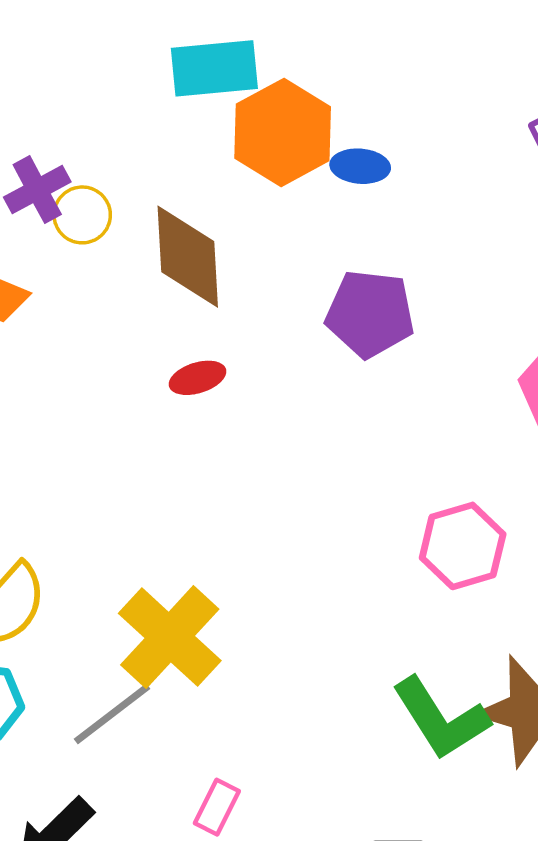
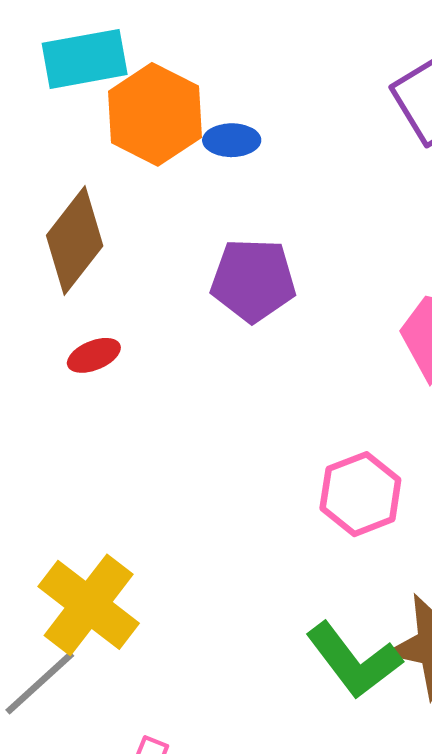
brown diamond: (188, 257) -> (75, 241), turned 46

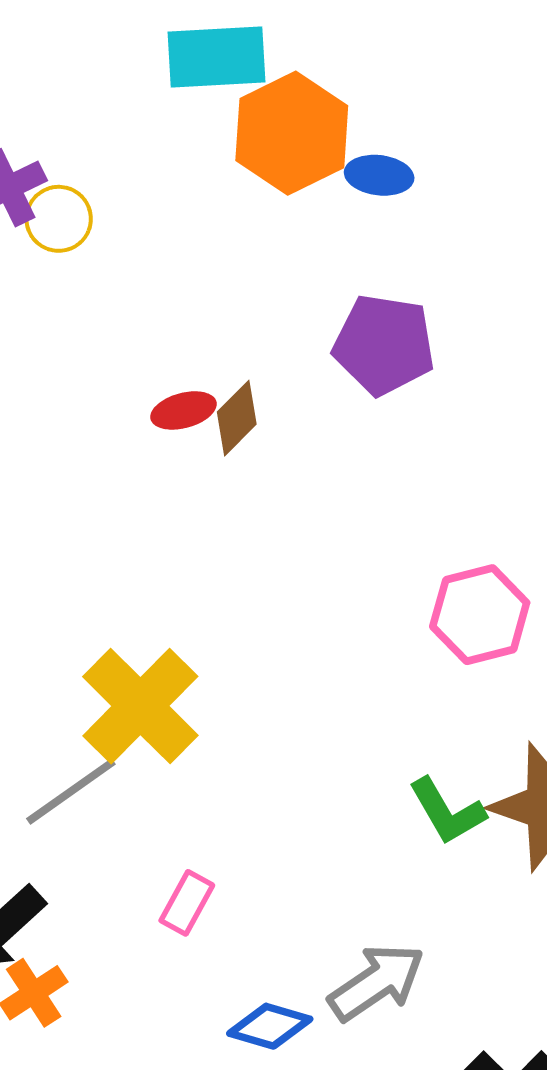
brown diamond: (75, 241) -> (237, 418), moved, size x0.6
green L-shape: (354, 660) -> (447, 811), size x0.7

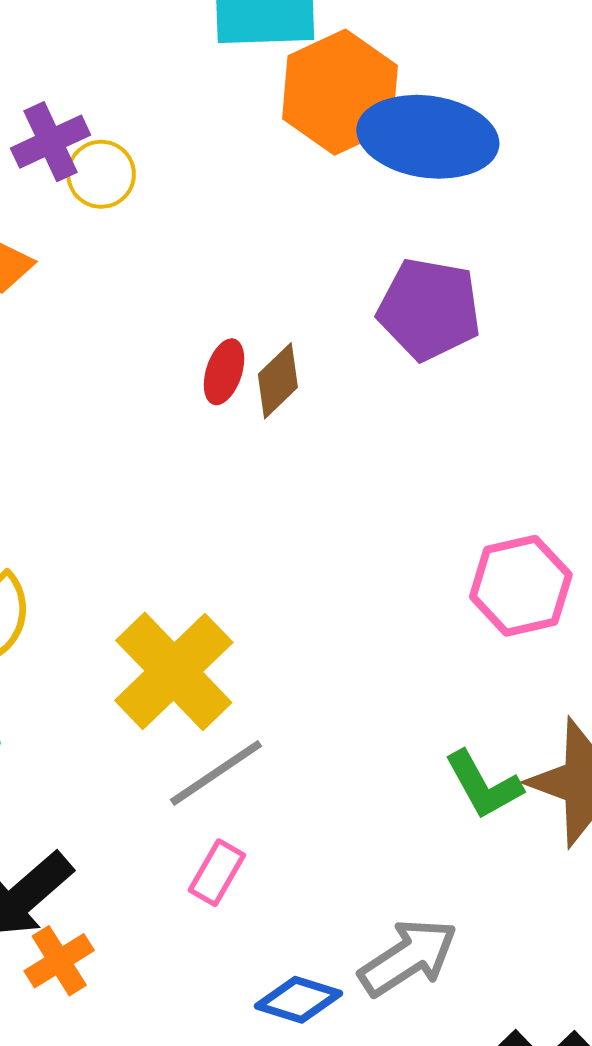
blue ellipse: (379, 175) -> (428, 137), size x2.0
red ellipse: (184, 410) -> (224, 372), turned -58
gray line: (71, 791) -> (216, 773), moved

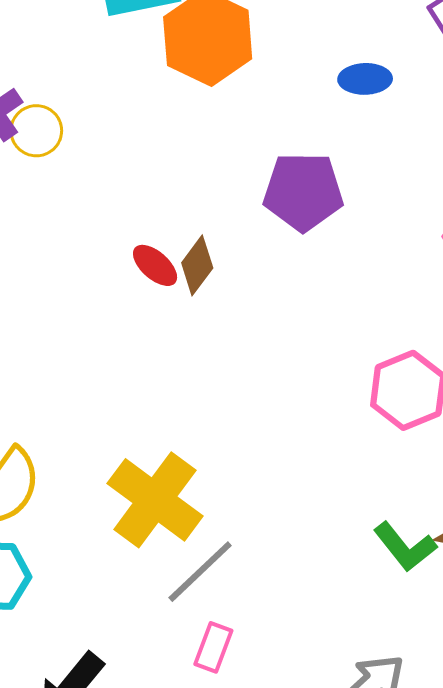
blue ellipse: (428, 137) -> (365, 79), moved, size x0.5
red ellipse: (224, 372) -> (155, 265), turned -57

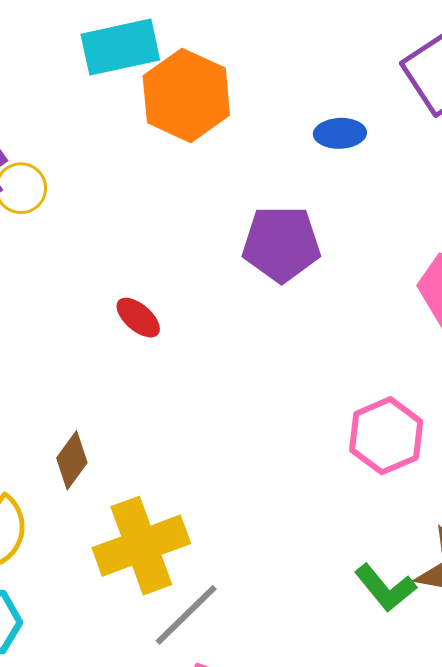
brown diamond: (197, 265) -> (72, 460), moved
yellow cross: (155, 500) -> (141, 546), turned 34

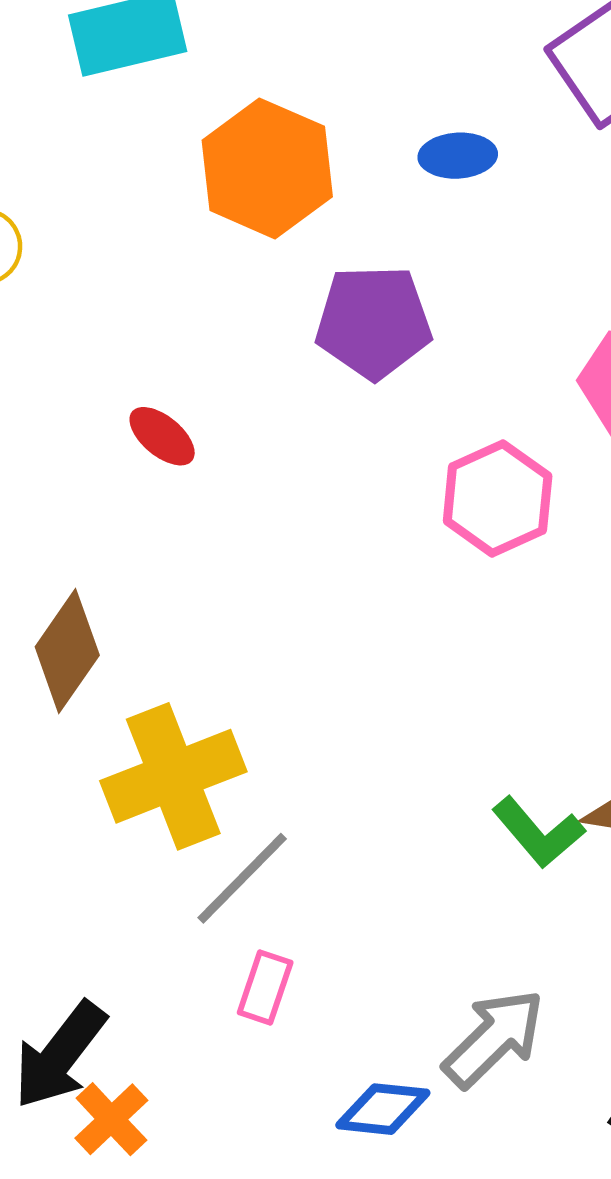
orange hexagon: (186, 95) -> (267, 168), moved
pink hexagon: (386, 436) -> (498, 498), moved
brown diamond: (72, 460) -> (67, 651), size x1.4

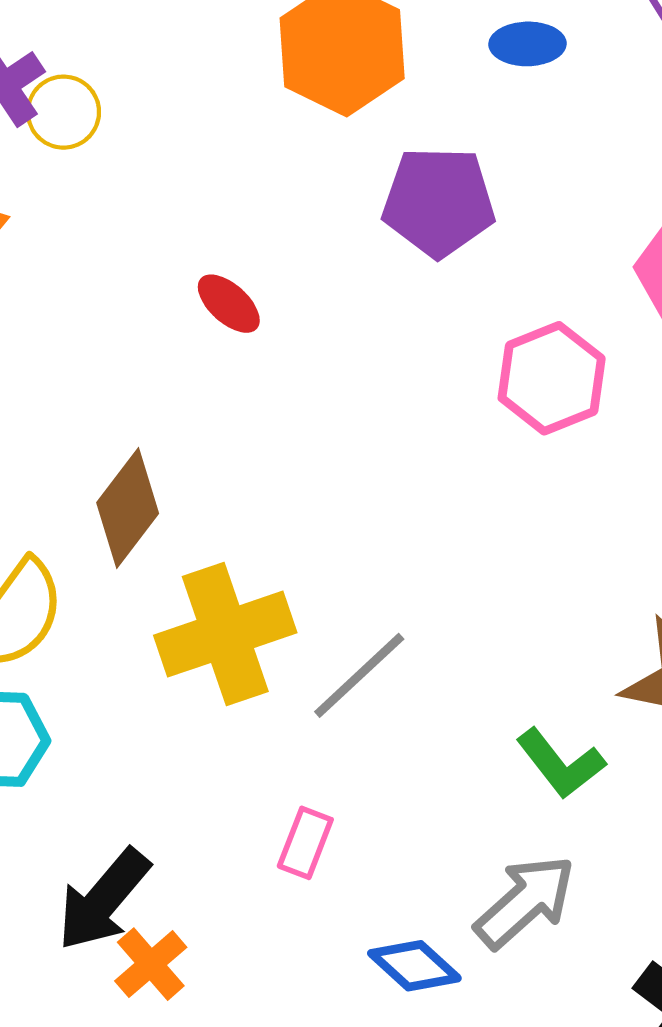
green L-shape: (538, 832) -> (561, 763), moved
gray line: (242, 878) -> (359, 675), moved
blue diamond: (383, 1109) -> (414, 966), turned 34

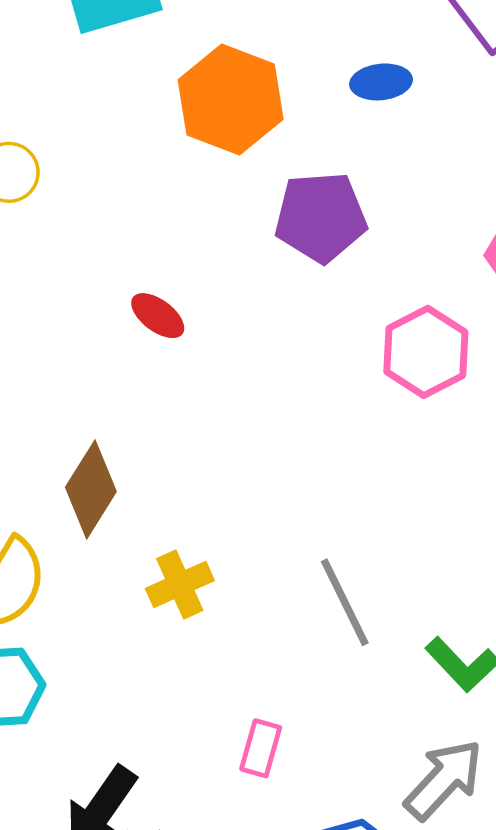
yellow cross: (225, 634) -> (180, 584), size x0.6
gray line: (359, 675) -> (345, 602), moved, turned -68

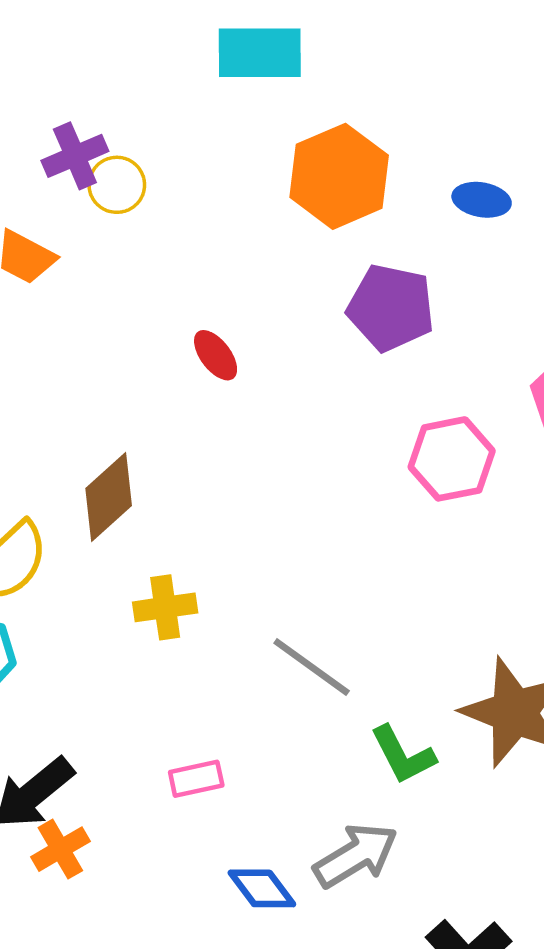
gray line: (345, 602) -> (312, 667), turned -44
pink rectangle: (261, 748) -> (196, 779), turned 46

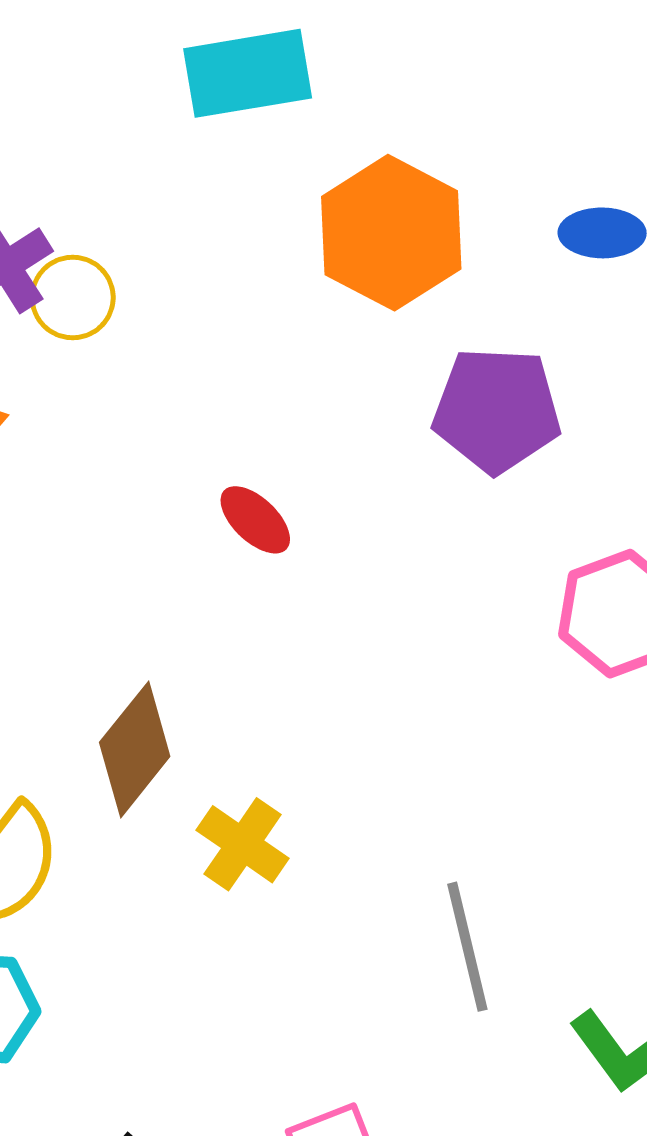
yellow cross: (165, 607) -> (243, 844), moved, turned -38
gray line: (312, 667) -> (467, 947), turned 50

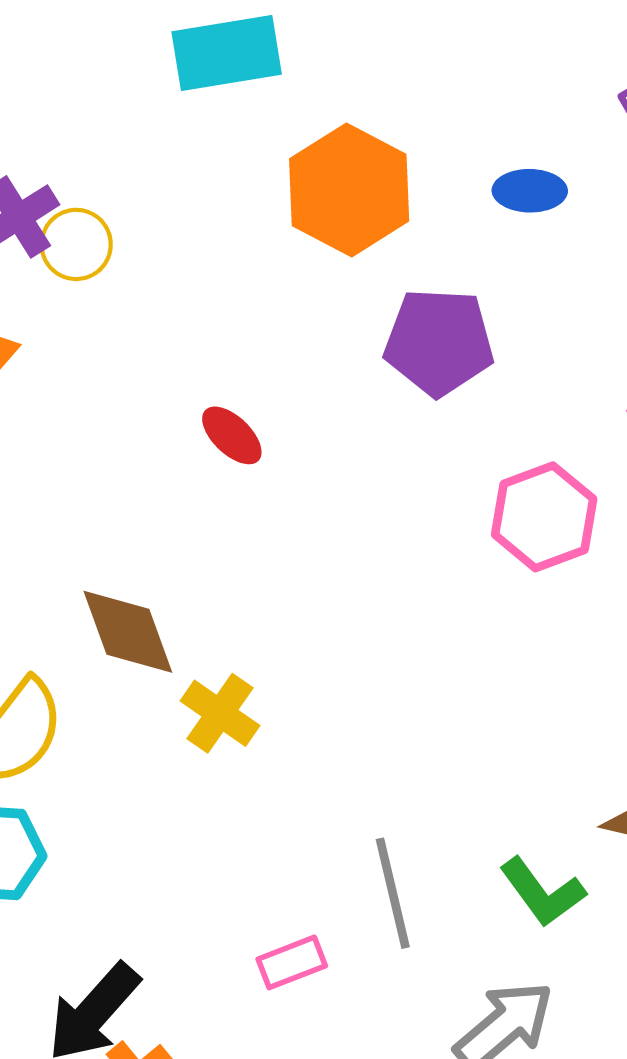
brown diamond: (135, 749) -> (128, 632), turned -59
gray line: (467, 947) -> (393, 893), moved

